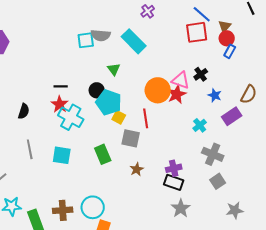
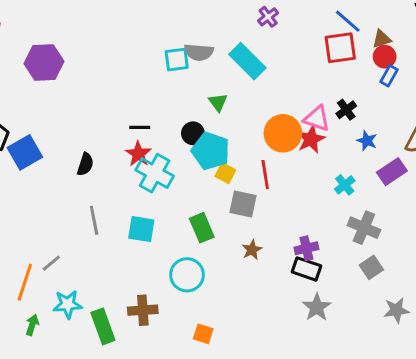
brown triangle: (225, 26) -> (382, 39), turned 32
cyan circle: (93, 207) -> (187, 275), moved

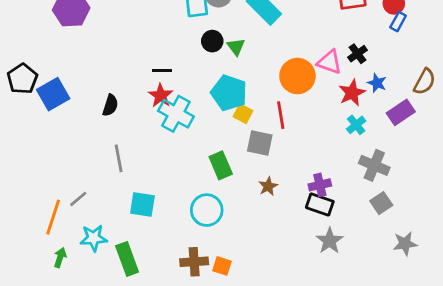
black circle: (193, 133) -> (212, 41), moved
red star: (311, 139) -> (352, 93), moved
cyan square: (141, 229) -> (142, 204), moved
brown cross: (143, 310) -> (194, 262), moved

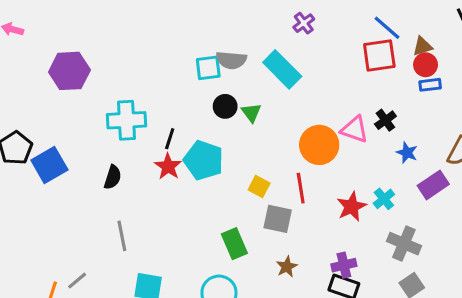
blue rectangle: (398, 22) -> (430, 85), turned 54
black line: (162, 70) -> (170, 139), turned -72
cyan pentagon: (229, 93) -> (204, 160), moved
red star: (352, 93) -> (352, 207), moved
cyan cross: (176, 114) -> (126, 120), moved, turned -32

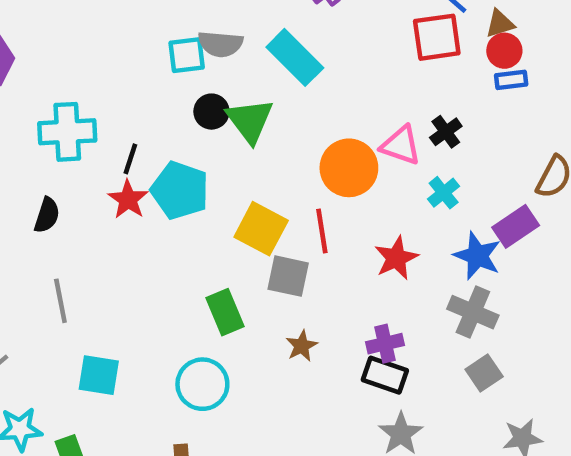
green triangle: (251, 113) -> (250, 121), size x1.6
blue star: (407, 153) -> (477, 256), moved, size x1.5
yellow square: (259, 187) -> (261, 229), size x1.6
cyan cross: (384, 199) -> (444, 193), moved

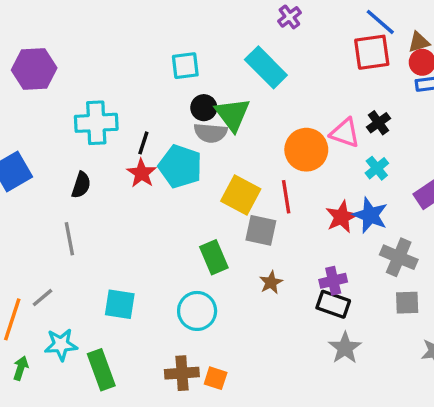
gray semicircle: (220, 44) -> (211, 133), moved
blue star: (477, 256) -> (370, 215), moved
gray line: (60, 301) -> (69, 239), moved
gray square: (484, 373) -> (407, 303), turned 32

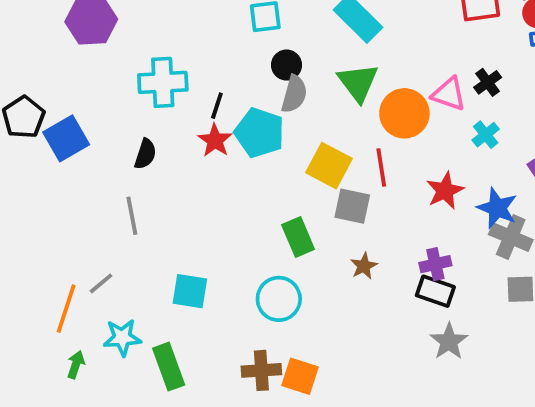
green triangle: (232, 114) -> (358, 82), moved
gray semicircle: (211, 133) -> (294, 94), turned -80
blue star: (370, 215) -> (497, 208), moved
orange square: (216, 378) -> (300, 376), size x1.4

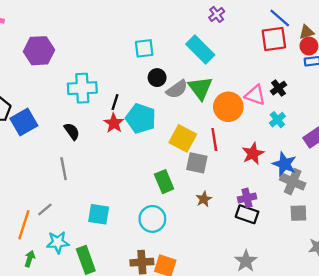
gray semicircle: (294, 94) -> (177, 89), moved, turned 40
black semicircle: (145, 154) -> (72, 131), turned -54
gray star: (449, 341) -> (246, 261), moved

